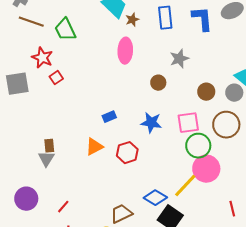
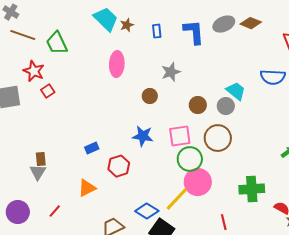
blue rectangle: (165, 18) -> (157, 31), size x0.6
brown star: (132, 20) -> (127, 25), moved
blue rectangle: (109, 117) -> (92, 148), moved
orange triangle: (94, 147) -> (87, 188), moved
red line: (63, 207) -> (55, 211), moved

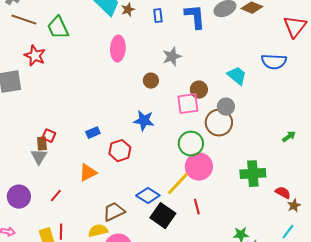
red square: (48, 91) -> (49, 136), moved, turned -32
gray circle: (226, 106) -> (226, 107), moved
pink square: (180, 136) -> (188, 104), moved
red line: (224, 222) -> (197, 207), moved

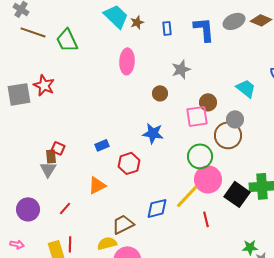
red star: (35, 56) -> (44, 85), moved
blue diamond: (148, 196) -> (157, 208), turned -45
black square: (163, 216) -> (237, 194), moved

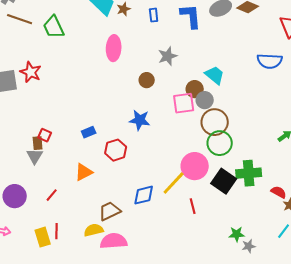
cyan trapezoid: (246, 88) -> (215, 75), moved
gray circle: (235, 119) -> (205, 100), moved
green circle: (200, 156) -> (220, 143), moved

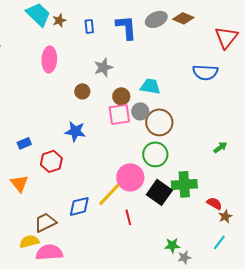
cyan trapezoid: (215, 75) -> (150, 86), turned -30
brown circle: (195, 89) -> (121, 96), moved
brown circle: (215, 122) -> (159, 122), moved
orange triangle: (84, 172) -> (19, 183), turned -42

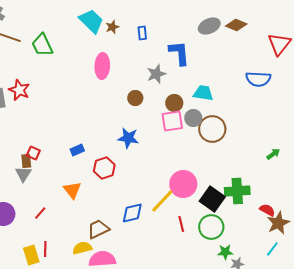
blue L-shape: (126, 27) -> (179, 53), moved
green circle: (155, 154) -> (211, 227), moved
brown star: (225, 216) -> (278, 223), size x1.6

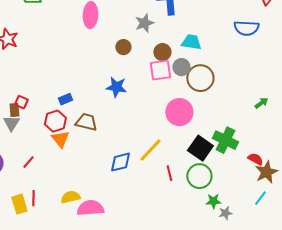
red hexagon: (104, 168) -> (55, 121), moved
pink circle: (183, 184) -> (179, 112), moved
green cross: (237, 191) -> (225, 140), turned 30
brown trapezoid: (98, 229) -> (86, 122), moved, turned 40

